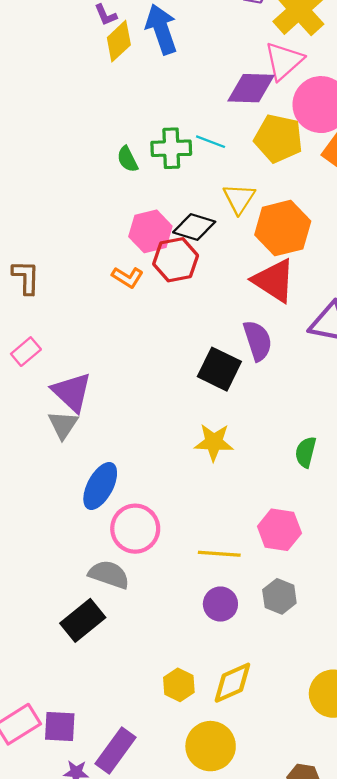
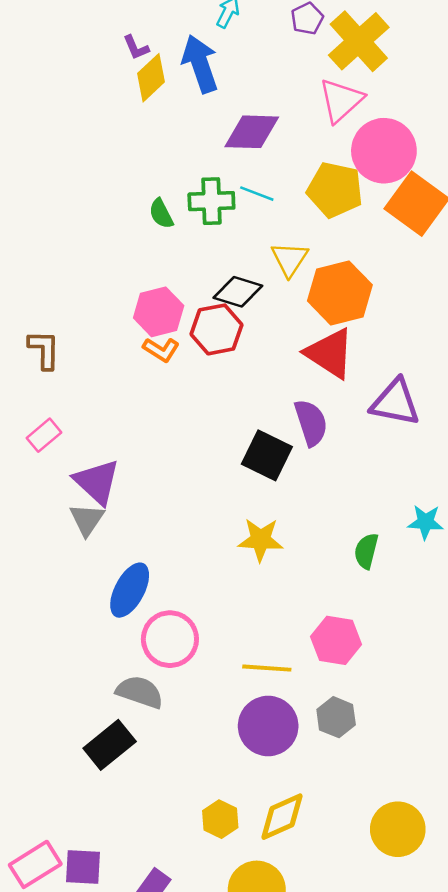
purple diamond: (251, 88) -> (252, 132), moved
pink hexagon: (150, 231) -> (159, 312), moved
purple circle: (220, 604) -> (268, 726), size x1.5

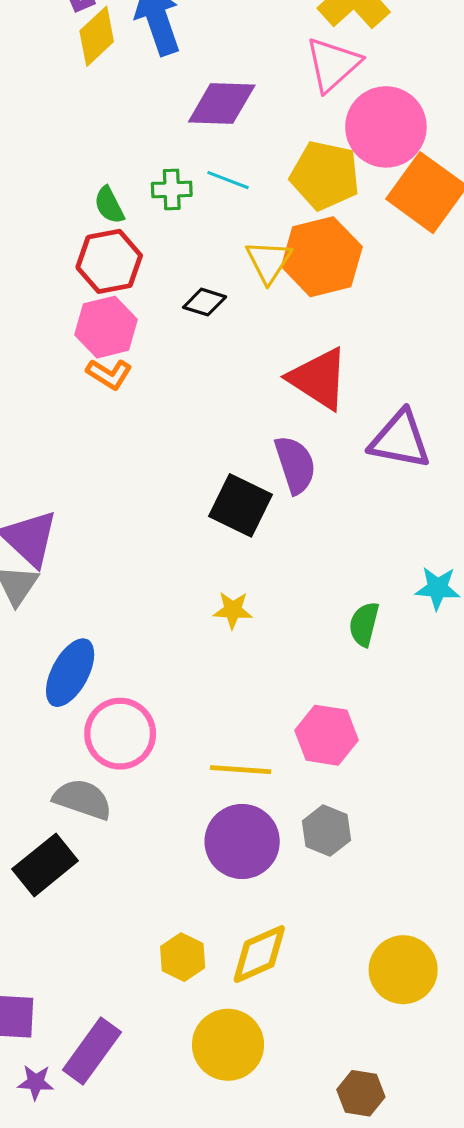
green cross: (211, 201) -> (172, 189), size x0.7
black diamond: (238, 292) -> (205, 302), size x0.7
orange hexagon: (340, 293) -> (322, 257), moved
red hexagon: (217, 329) -> (109, 261), moved
yellow star: (261, 540) -> (233, 610), size x0.7

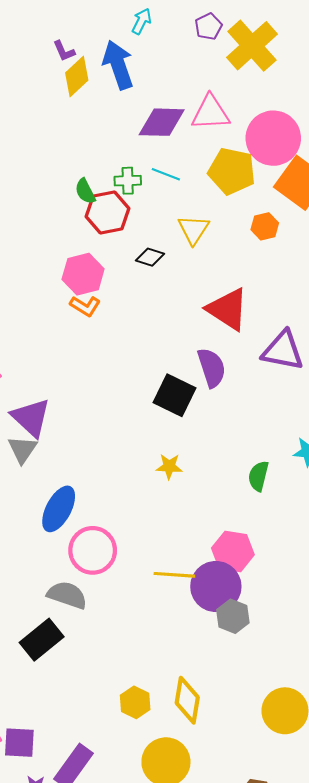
pink triangle: (333, 64) -> (211, 113), moved, turned 39
orange hexagon: (322, 257) -> (265, 226), moved, size x0.5
red hexagon: (109, 261) -> (108, 213), moved
purple circle: (242, 841) -> (216, 587), moved
yellow diamond: (259, 954) -> (187, 700), turned -57

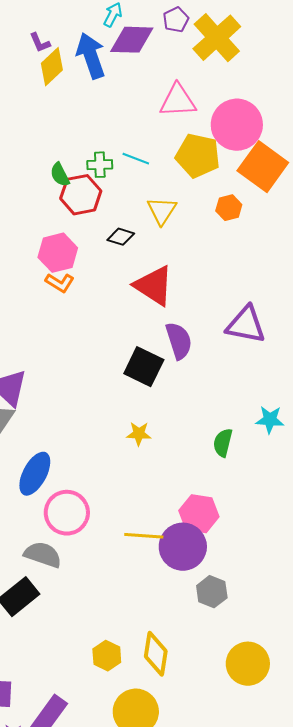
purple diamond: (162, 122) -> (132, 40), moved
red triangle: (228, 309) -> (154, 286), moved
gray hexagon: (233, 616) -> (212, 592), moved

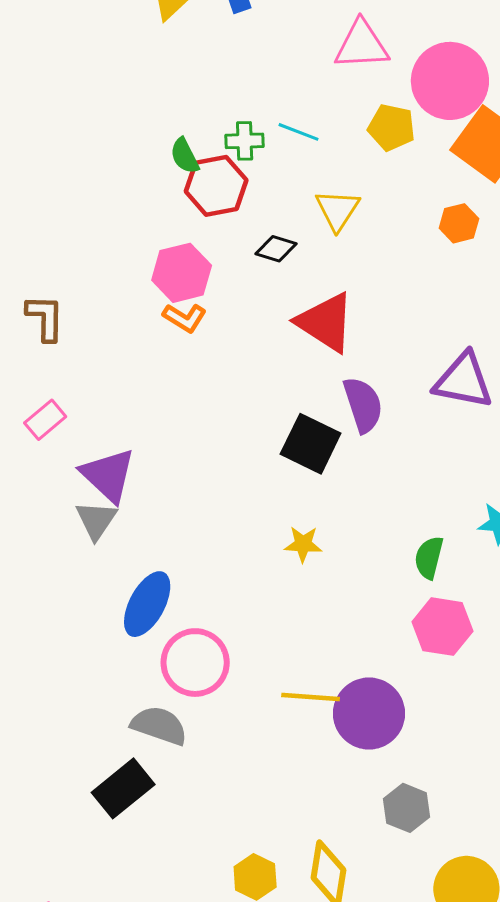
yellow pentagon: (198, 156) -> (391, 127), size x0.7
orange hexagon: (229, 208) -> (459, 223), moved
pink hexagon: (199, 514) -> (442, 627), moved
gray hexagon: (212, 592) -> (406, 808), moved

